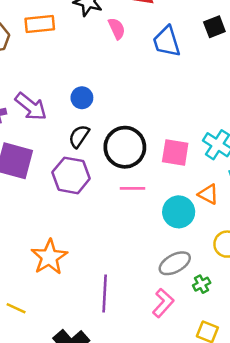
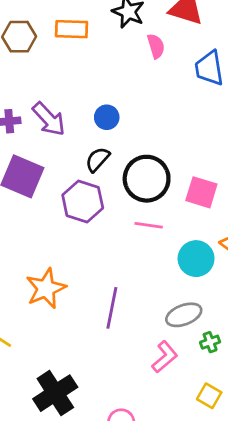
purple line: (105, 294) -> (112, 308), moved

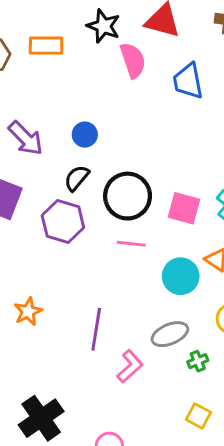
pink semicircle: (156, 46) -> (133, 60), size x1.4
orange star: (46, 288) -> (28, 312), size x0.7
pink L-shape: (165, 357) -> (130, 366), moved

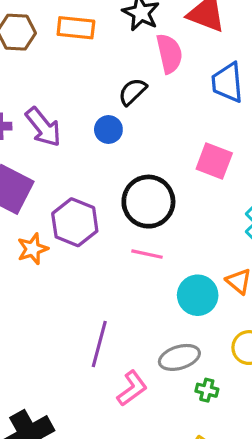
black semicircle: (77, 178) -> (132, 92), moved
pink square: (184, 208) -> (214, 161), moved
orange star: (28, 312) -> (33, 249), moved
green cross: (198, 361) -> (207, 390), turned 30

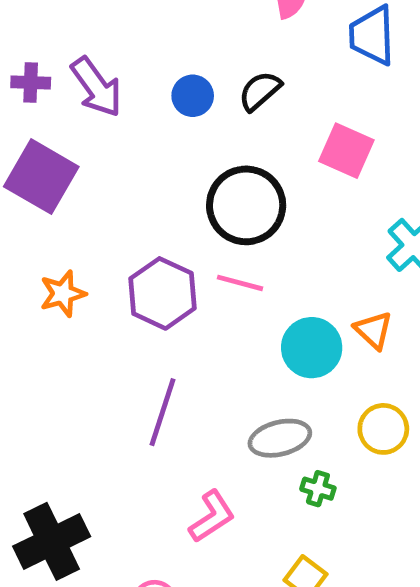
black semicircle: (132, 92) -> (260, 91), moved
purple hexagon: (75, 222) -> (162, 293), moved
orange star: (33, 249) -> (63, 294), moved
pink L-shape: (132, 388) -> (212, 516), moved

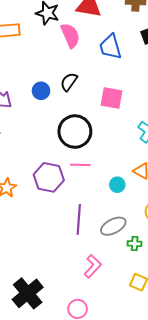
cyan circle: (312, 348) -> (117, 185), size x0.6
purple line: (162, 412) -> (79, 219), moved

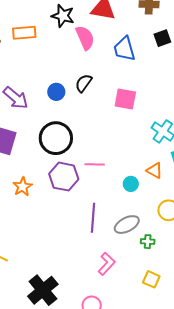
black circle: (75, 132) -> (56, 138), moved

